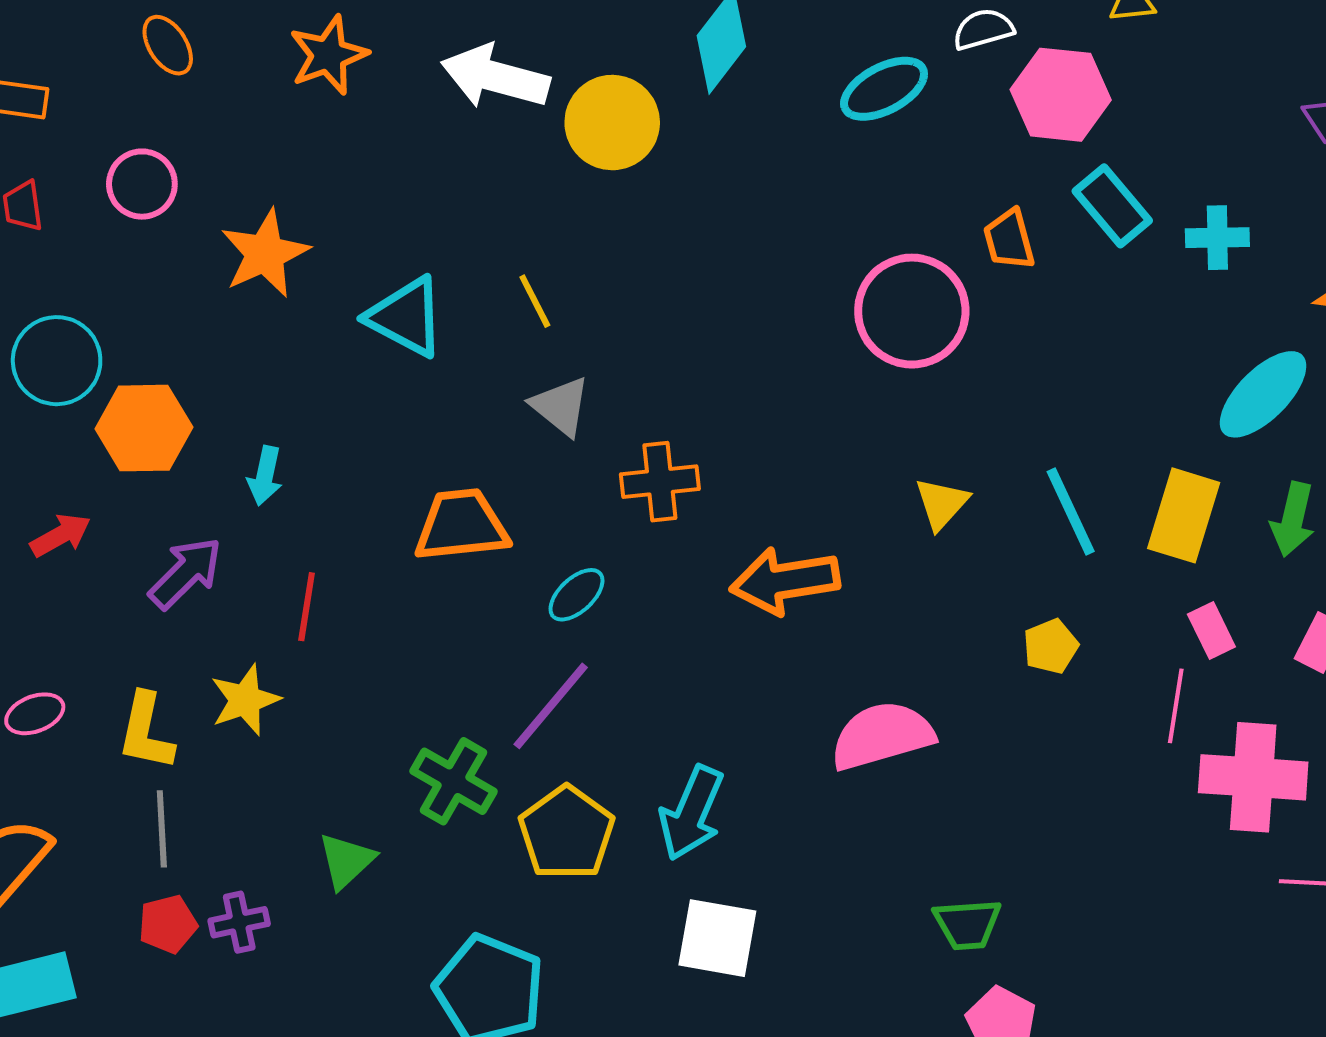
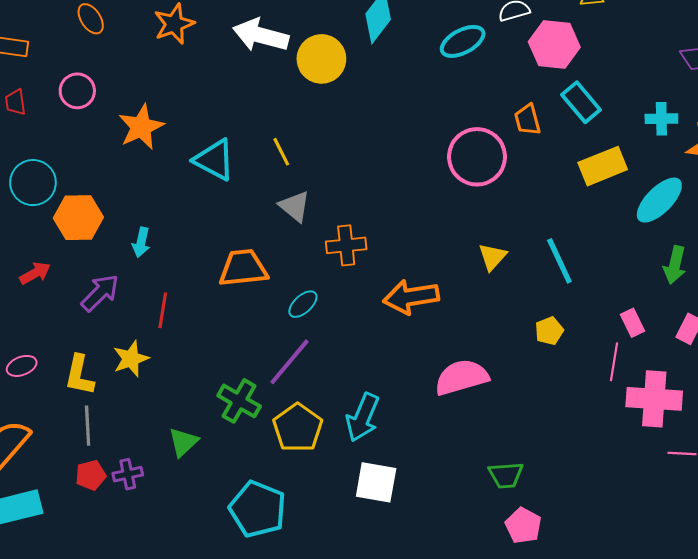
cyan cross: (1217, 238) -> (661, 119), moved
yellow rectangle: (1184, 515) -> (603, 166), moved, turned 51

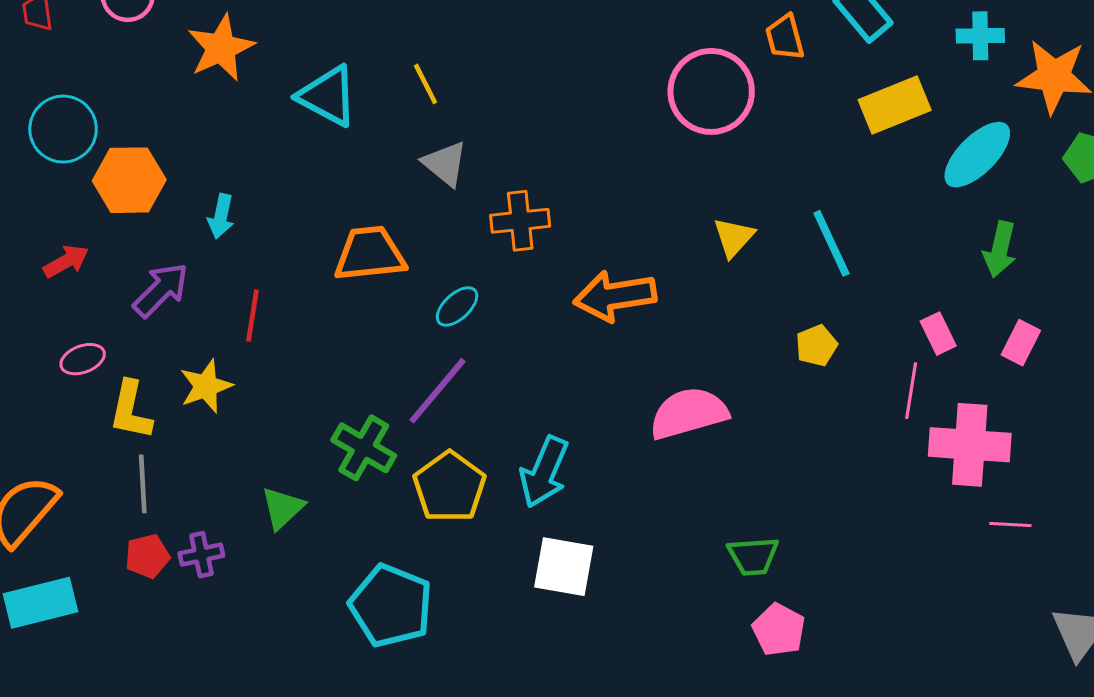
pink ellipse: (22, 366) -> (83, 359), moved

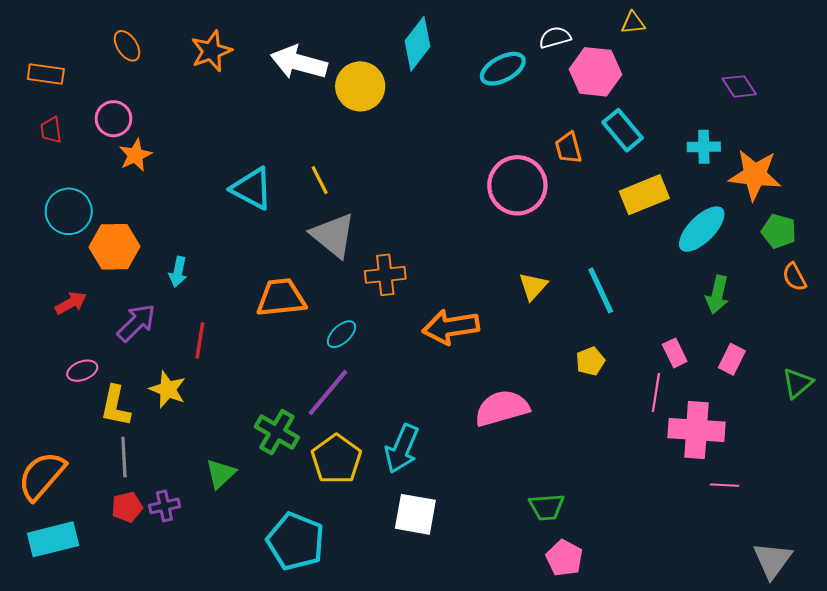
orange star: (221, 48) -> (135, 155), moved, size x0.7
gray triangle: (445, 164) -> (333, 235), size x1.4
yellow star: (206, 386) -> (168, 389), turned -30

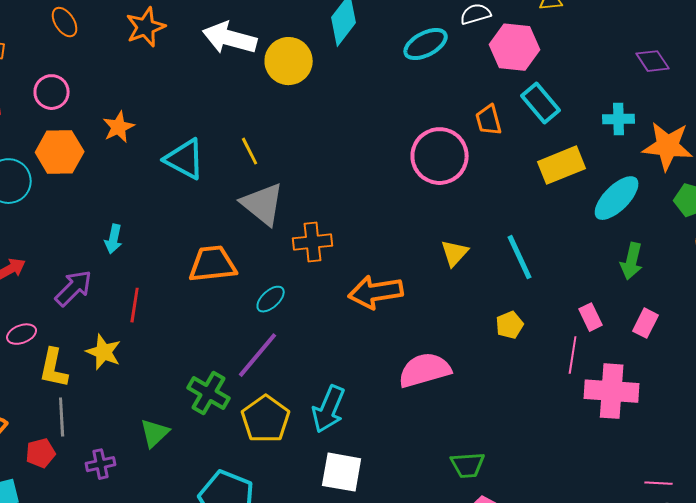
orange star: (135, 155) -> (119, 127), moved
orange hexagon: (115, 247) -> (60, 152), moved
pink line: (725, 485) -> (659, 483), moved
red pentagon: (127, 507) -> (41, 453), moved

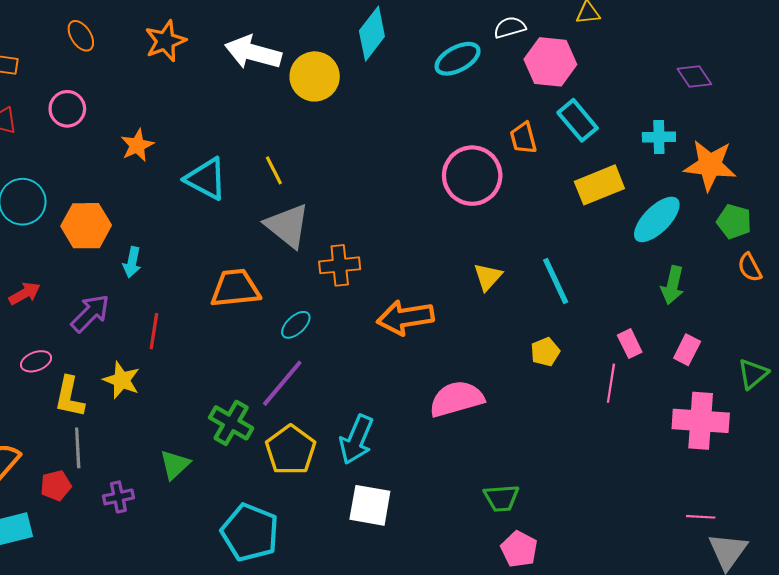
orange hexagon: (60, 152) -> (86, 226), moved
pink cross: (612, 391) -> (701, 421), moved

